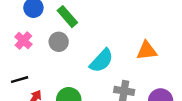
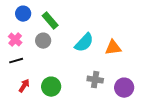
cyan semicircle: (101, 61) -> (84, 43), moved
black line: (20, 80) -> (16, 61), moved

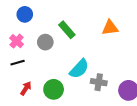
green rectangle: (50, 21) -> (67, 30), moved
cyan semicircle: (84, 43) -> (79, 69), moved
orange triangle: (113, 48) -> (110, 28), moved

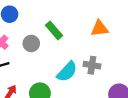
gray cross: (99, 82) -> (92, 65), moved

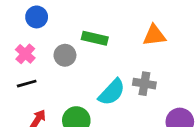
green rectangle: (54, 30) -> (95, 38), turned -36

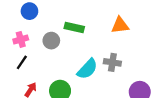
pink cross: (25, 54) -> (21, 39), turned 32
black line: (27, 84) -> (22, 62), turned -40

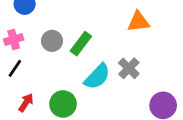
green rectangle: (74, 27) -> (81, 44), moved, turned -66
gray cross: (112, 62) -> (129, 68), turned 35

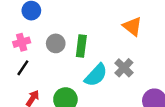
orange triangle: (138, 22) -> (132, 26), turned 45
green rectangle: (81, 44) -> (81, 46), turned -30

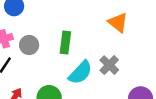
gray circle: (56, 43) -> (29, 45), moved

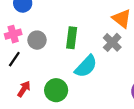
gray cross: (109, 65) -> (112, 42), moved

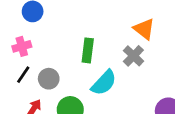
gray circle: (37, 40) -> (49, 79), moved

